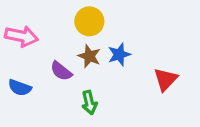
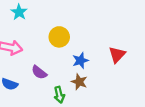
brown star: (89, 56) -> (79, 82), moved
red triangle: (166, 79) -> (117, 55), moved

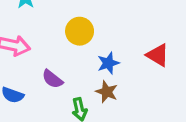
red triangle: (117, 55) -> (158, 55), turned -42

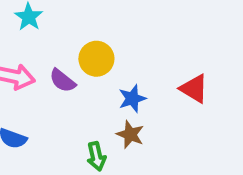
purple semicircle: (52, 79) -> (63, 81), moved

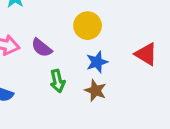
yellow circle: (96, 59) -> (88, 26), moved
green arrow: (96, 156) -> (57, 81), moved

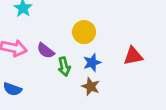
red triangle: (146, 54) -> (133, 56), turned -42
green arrow: (57, 81) -> (64, 67), moved

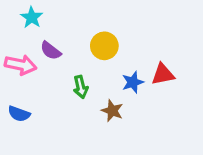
purple semicircle: (46, 51) -> (51, 51), moved
blue star: (92, 63) -> (133, 82), moved

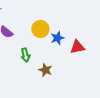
blue star: (133, 82) -> (57, 38), moved

